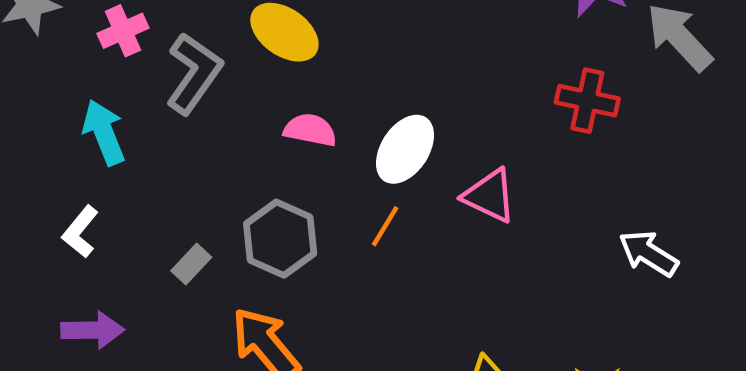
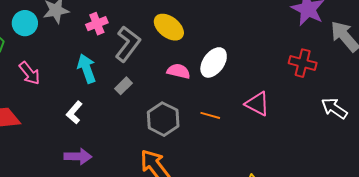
white ellipse: (405, 149) -> (214, 62), moved
orange line: (385, 226) -> (210, 115), turned 72
white arrow: (648, 253) -> (334, 108), moved
gray rectangle: (191, 264) -> (123, 86), moved

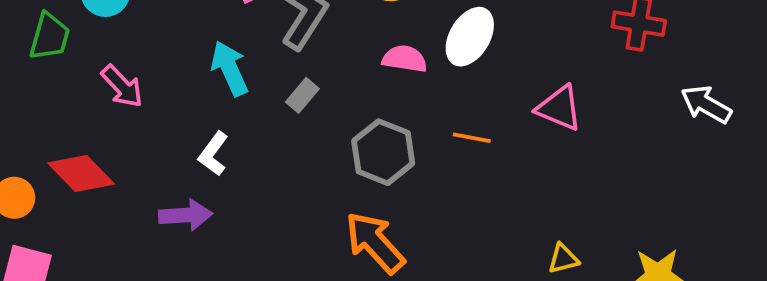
purple arrow: (78, 156) -> (186, 215), moved

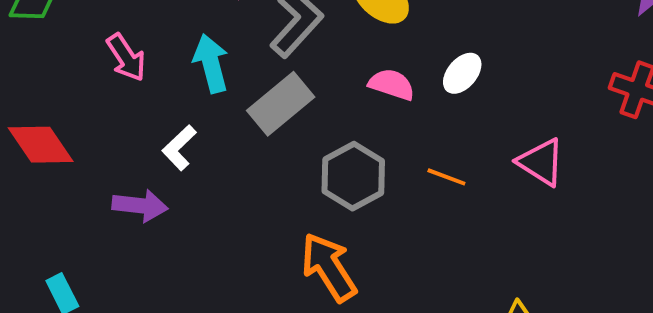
white ellipse: (470, 37) -> (462, 73), size x0.7
pink arrow: (122, 86) -> (126, 57), moved
gray rectangle: (302, 95) -> (281, 104), size x1.8

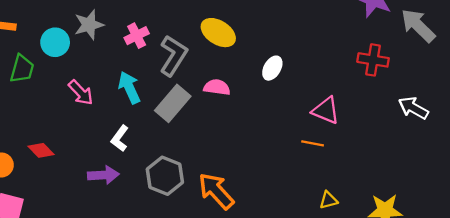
pink semicircle: (392, 84) -> (217, 87), moved
red diamond: (41, 145) -> (41, 150), size x0.7
gray hexagon: (353, 176) -> (165, 176), moved
orange line: (446, 177) -> (313, 143), moved

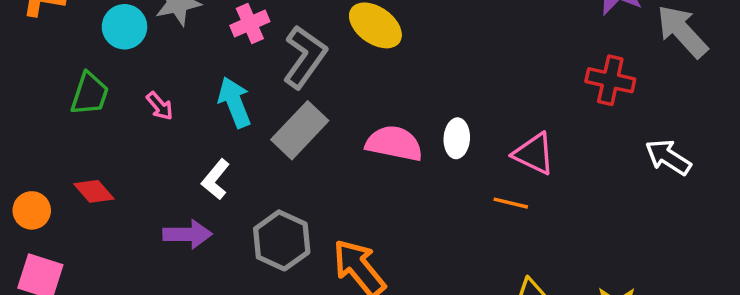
white ellipse: (272, 68) -> (457, 138), moved, turned -30
green trapezoid: (22, 69) -> (90, 94), moved
pink semicircle: (217, 87) -> (394, 143), moved, size x1.4
pink arrow: (81, 93) -> (160, 106), size x0.7

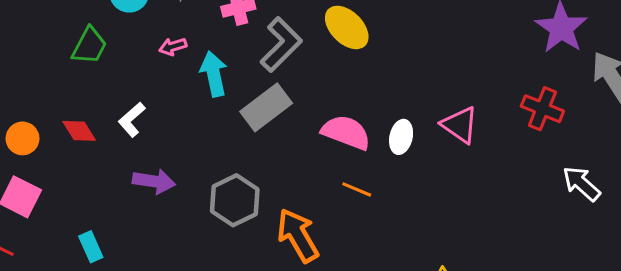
pink arrow: (160, 106) -> (173, 47), moved, turned 104
pink triangle: (534, 154) -> (460, 125), moved
white L-shape: (216, 179) -> (132, 120), moved
orange line: (511, 203) -> (357, 189), moved

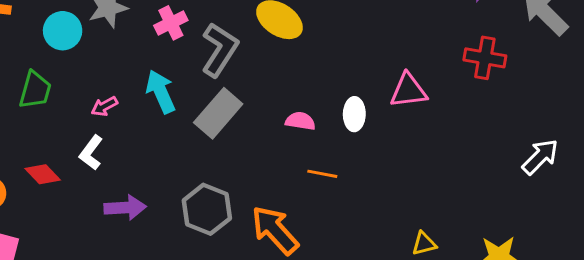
pink arrow: (173, 47) -> (104, 106), moved
pink triangle: (460, 125) -> (409, 91), turned -30
pink semicircle: (346, 132) -> (300, 121), size x0.6
white arrow: (581, 184) -> (540, 157), moved, turned 105

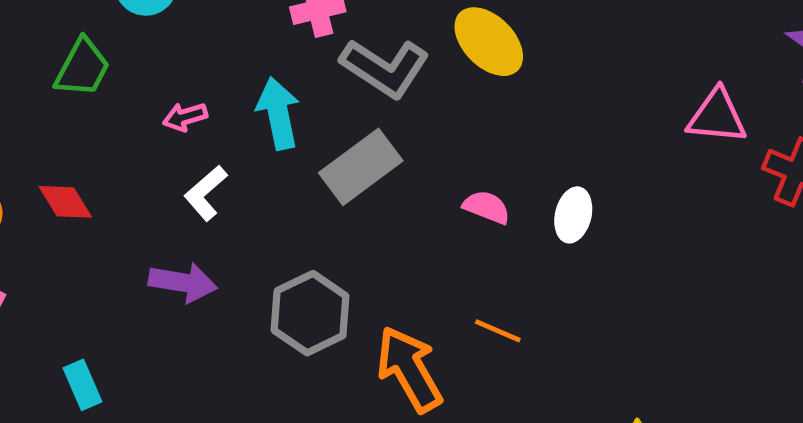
gray L-shape: (220, 50) -> (385, 68), turned 78
pink triangle: (409, 91) -> (717, 116), moved
white L-shape: (91, 153) -> (206, 193), moved
orange line: (322, 174) -> (498, 331), moved

